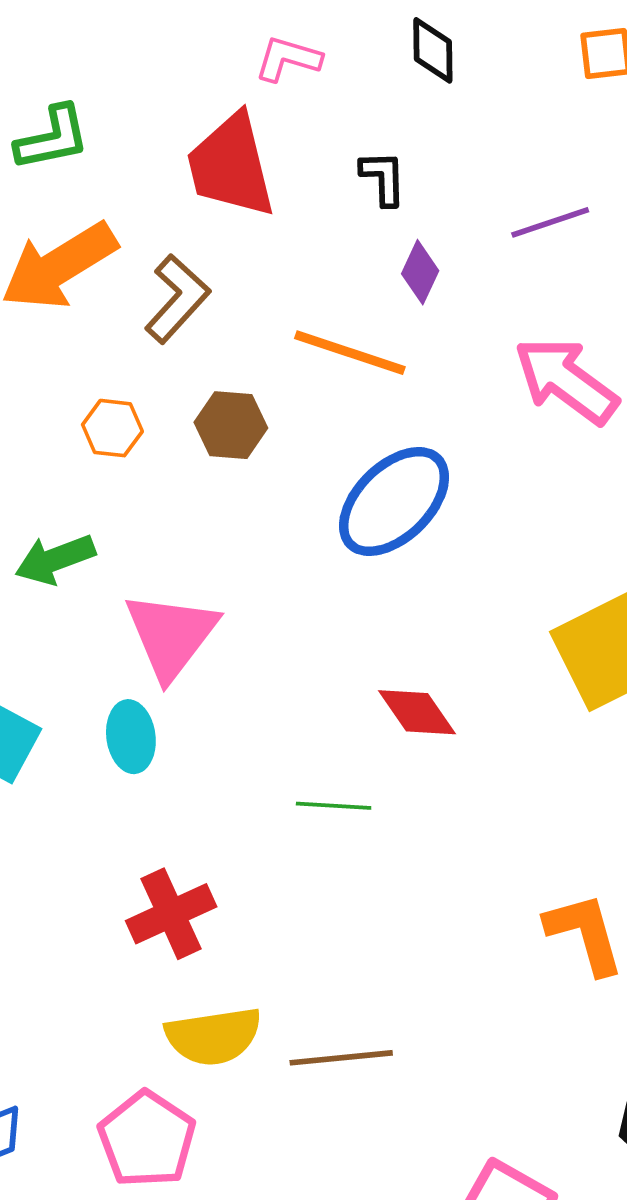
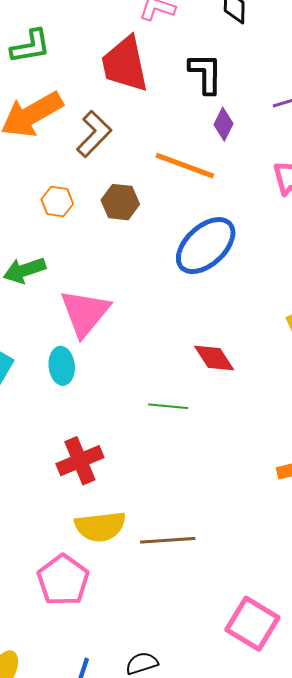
black L-shape: (383, 178) -> (206, 73), size x1.4

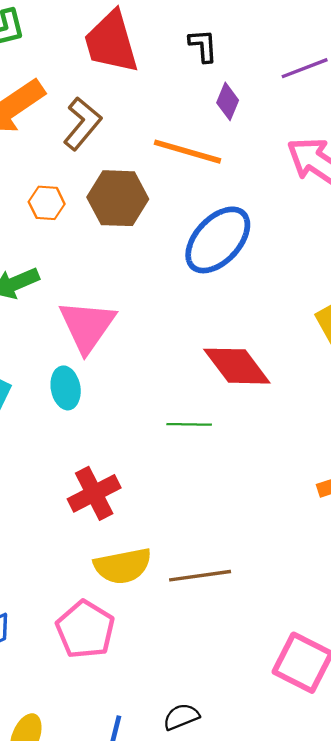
black L-shape: (206, 73) -> (203, 46), size x0.7
brown hexagon: (120, 202) -> (118, 198), size x1.4
red diamond: (214, 358) -> (237, 366), size x1.4

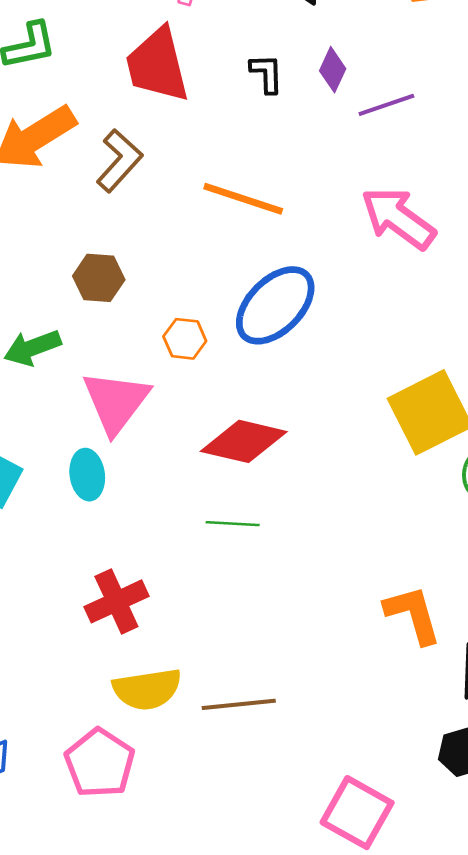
purple diamond: (228, 101) -> (333, 70), moved
brown hexagon: (118, 198) -> (99, 278), moved, size x0.7
orange hexagon: (47, 203) -> (185, 339), moved
red diamond: (237, 366) -> (244, 441), moved, turned -42

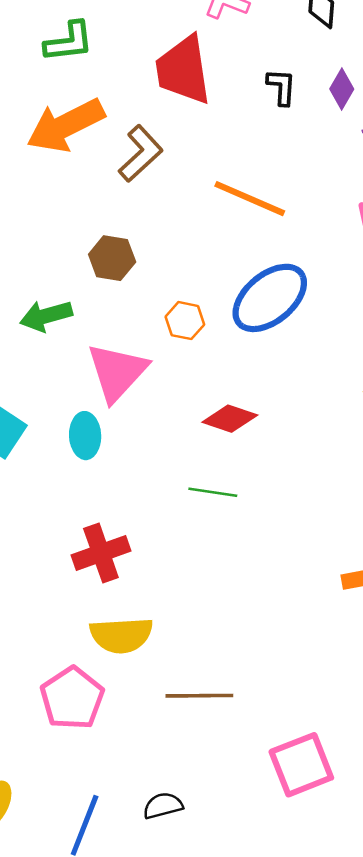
red diamond: (244, 441) -> (230, 419), size x0.7
brown line: (239, 704) -> (199, 696), moved
pink square: (357, 813) -> (301, 765), turned 34

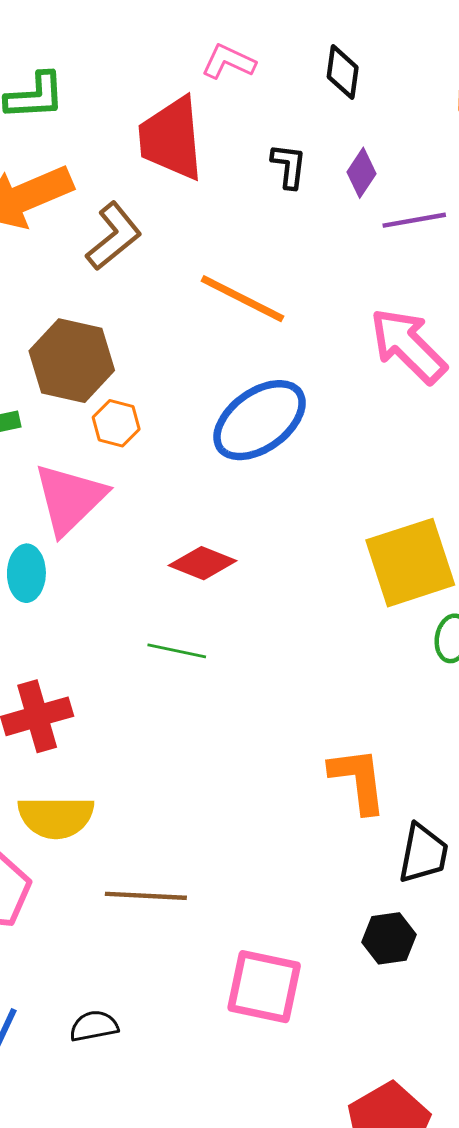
brown hexagon: (112, 258) -> (72, 361), size x1.5
orange hexagon: (185, 321) -> (116, 423), moved
pink square: (301, 765) -> (264, 987), turned 30

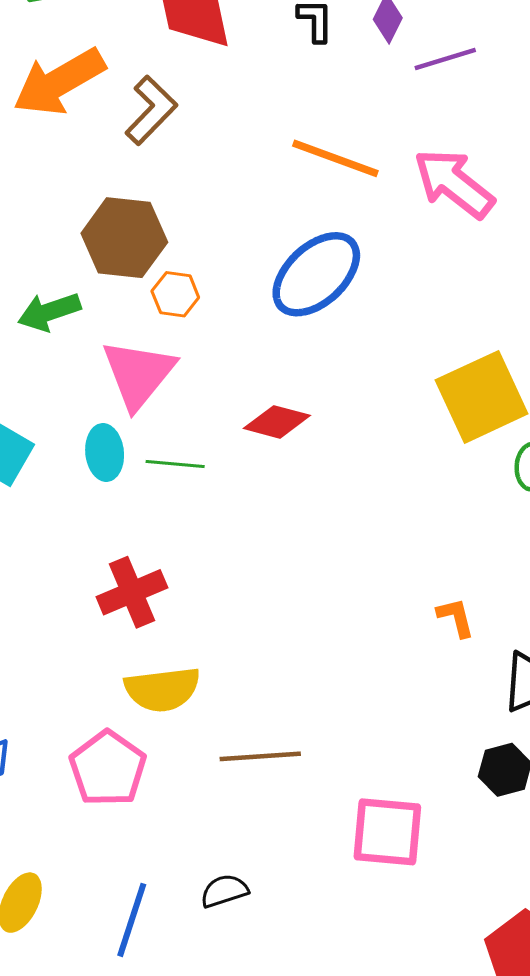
orange line: (242, 299) -> (335, 158), moved
green line: (177, 651) -> (175, 464), moved
orange L-shape: (358, 780) -> (456, 617), size x0.6

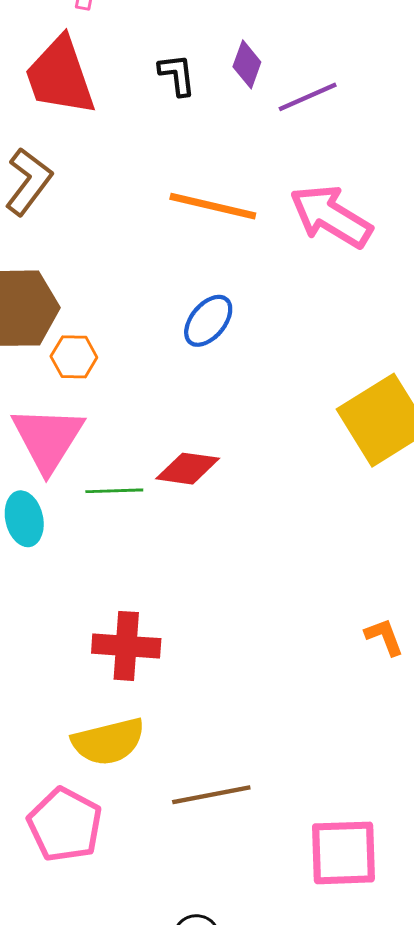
blue ellipse: (316, 274) -> (208, 321), size x0.6
green line: (175, 464) -> (114, 491), moved
red cross: (132, 592) -> (126, 646), moved, turned 34

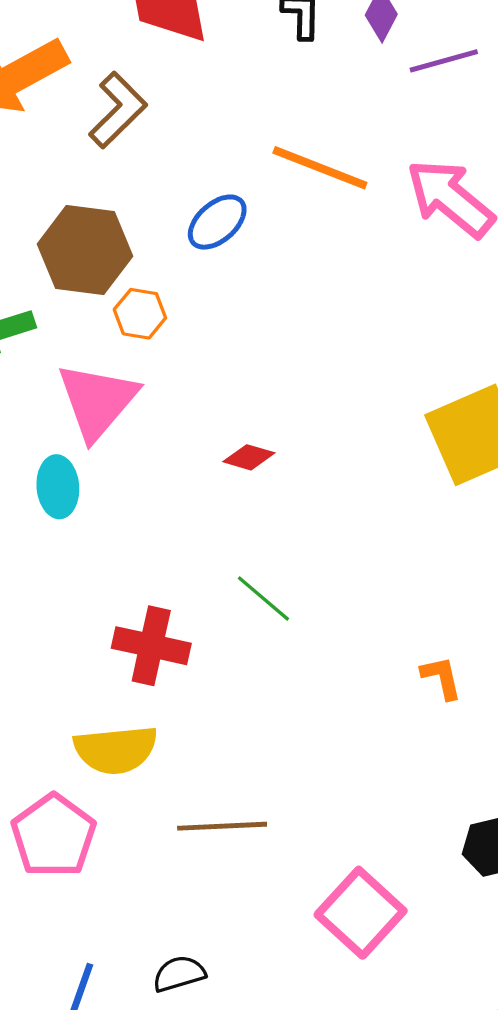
blue ellipse: (208, 321) -> (217, 222), moved
red diamond: (188, 469) -> (249, 457), size x0.7
green line: (114, 491) -> (263, 599), moved, turned 34
pink square: (343, 853) -> (361, 913), turned 36

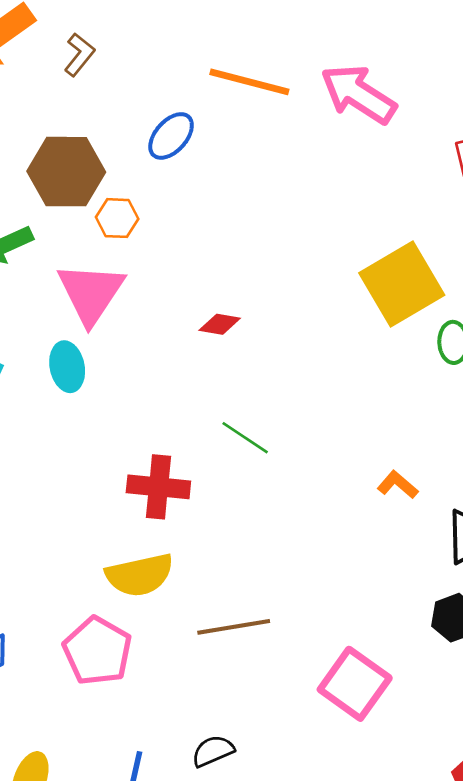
brown L-shape: (118, 110) -> (79, 55), size x0.7
orange L-shape: (441, 678) -> (398, 485), turned -30

